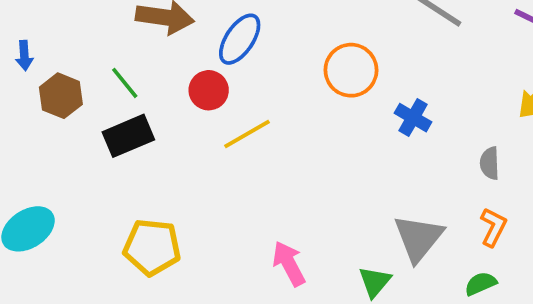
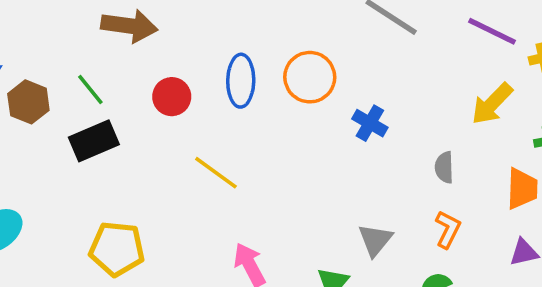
blue ellipse: (240, 39) -> (241, 81), moved, turned -33
yellow line: (247, 134) -> (216, 173), moved, turned 66
gray triangle: (418, 238) -> (375, 240), size x0.7

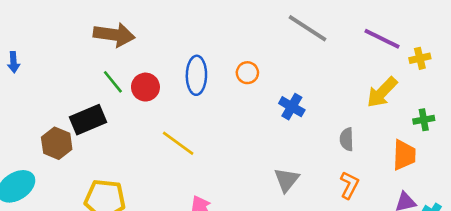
orange circle: (310, 77) -> (247, 73), size x0.6
green line: (90, 90) -> (113, 82), moved
brown hexagon: (28, 102) -> (57, 143), moved
gray triangle: (375, 240) -> (287, 180), moved

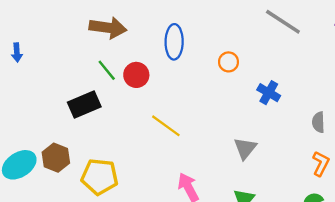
blue ellipse: (196, 75) -> (174, 42), moved
brown hexagon: (57, 143) -> (56, 158), moved
gray triangle: (287, 180) -> (245, 148), moved

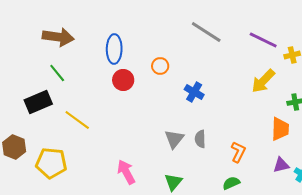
red circle: (136, 75) -> (123, 80), moved
gray semicircle: (318, 122) -> (200, 139), moved
yellow line: (166, 126) -> (77, 120), moved

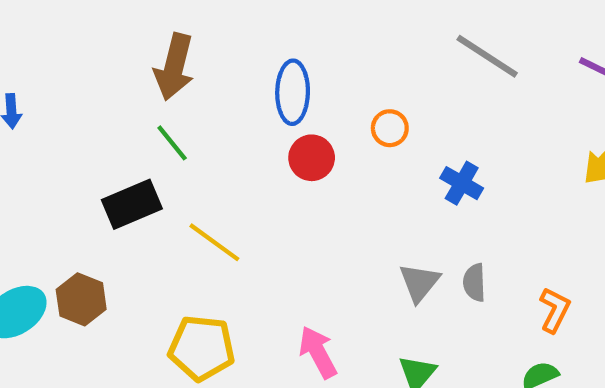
brown arrow: (58, 37) -> (174, 67), turned 96
yellow pentagon: (51, 163) -> (202, 348), moved

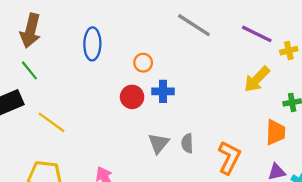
red circle: (312, 158) -> (132, 97), moved
blue cross: (462, 183) -> (163, 91), moved, turned -30
orange L-shape: (555, 310) -> (229, 158), size x1.4

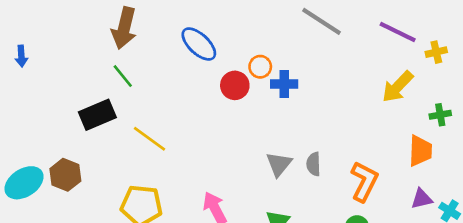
blue ellipse: (92, 44) -> (199, 44), turned -48
blue cross: (163, 91) -> (284, 84), moved
red circle: (132, 97) -> (235, 85), moved

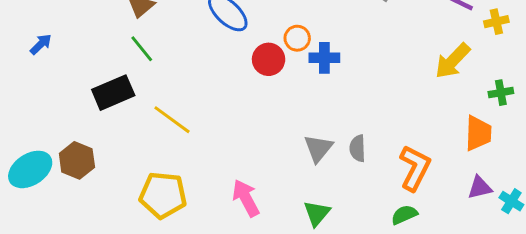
blue arrow: (21, 56) -> (41, 44), moved, turned -130

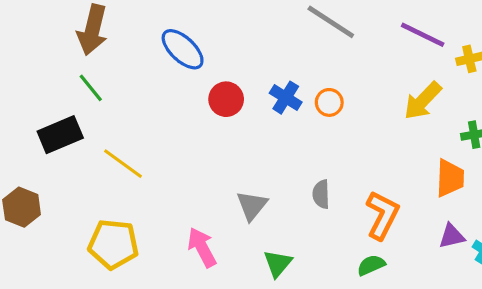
orange circle: (297, 38) -> (329, 102), moved
blue cross: (324, 58) -> (286, 98), turned 32
gray triangle: (318, 148) -> (252, 206), moved

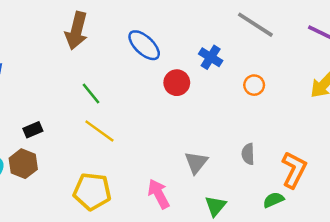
green line: (91, 88) -> (91, 94), moved
blue cross: (286, 98) -> (211, 57), moved
black rectangle: (60, 135) -> (33, 130), moved, size x0.6
green semicircle: (371, 265) -> (273, 200), moved

